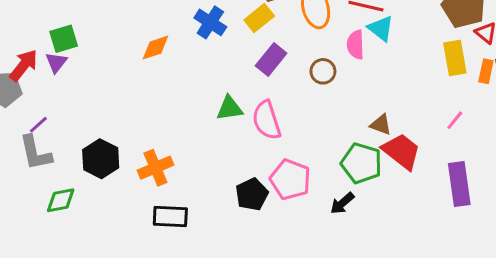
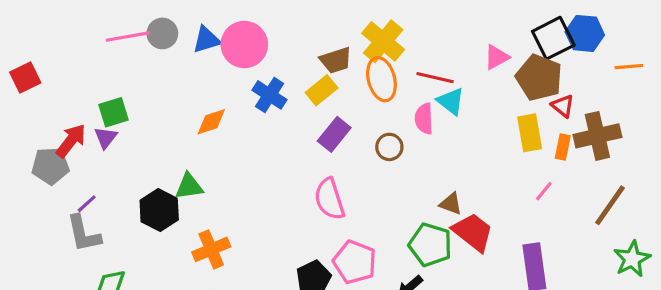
green triangle: (230, 108) -> (189, 186), moved
pink line: (455, 120) -> (544, 191), moved
black hexagon: (101, 159) -> (159, 210), moved

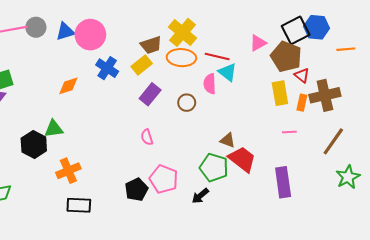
orange ellipse: (381, 79) -> (181, 58), turned -72
pink line: (544, 191) -> (289, 132), turned 48
pink semicircle: (329, 199) -> (147, 137), size x0.6

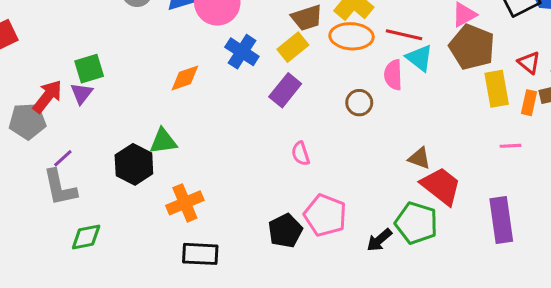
brown pentagon: (286, 57) -> (472, 47), moved
purple rectangle: (150, 94) -> (285, 90), moved
green pentagon: (214, 168) -> (416, 223), moved

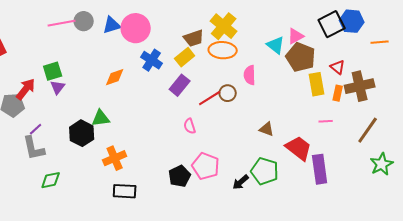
red line: (404, 35) -> (210, 98), moved, turned -45
cyan triangle: (419, 58) -> (276, 45), moved
purple triangle: (81, 93) -> (58, 87), moved
red trapezoid: (441, 186) -> (299, 148), moved

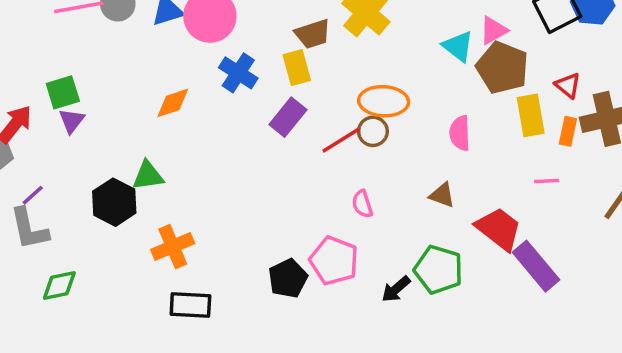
orange ellipse: (223, 50) -> (384, 101), moved
yellow rectangle: (185, 57) -> (297, 68), turned -66
pink semicircle: (250, 75) -> (460, 133), moved
pink semicircle: (190, 126) -> (362, 204), moved
purple rectangle: (320, 169) -> (536, 266), turned -32

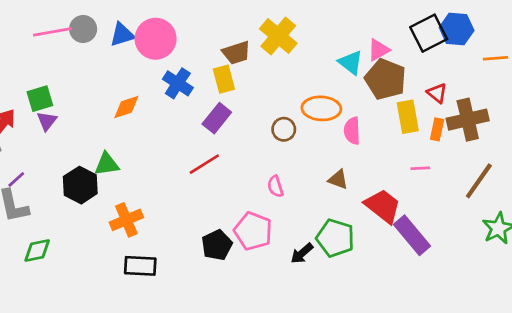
orange ellipse: (384, 101) -> (321, 108), moved
red line: (341, 140) -> (204, 164), moved

